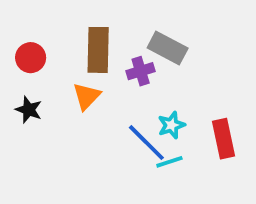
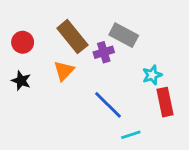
brown rectangle: (98, 50) -> (72, 37), turned -40
cyan star: (171, 125) -> (152, 75), moved
cyan line: (169, 162) -> (131, 135), moved

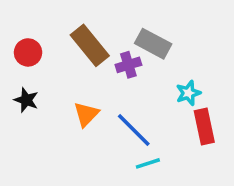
orange triangle: (64, 71) -> (86, 114), moved
cyan line: (131, 135) -> (148, 163), moved

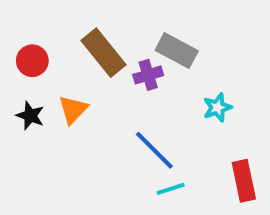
orange triangle: (86, 114) -> (73, 110), moved
red rectangle: (204, 126) -> (244, 181), moved

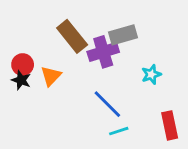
gray rectangle: (177, 51) -> (123, 35), turned -44
red circle: (32, 61) -> (23, 65), moved
purple cross: (148, 75) -> (103, 52), size x1.5

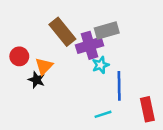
cyan star: (151, 74) -> (101, 65), moved
black star: (21, 80) -> (37, 80), moved
blue line: (107, 104) -> (119, 86), moved, turned 44

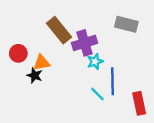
gray rectangle: (107, 31) -> (126, 24), moved, turned 30
orange triangle: (44, 66) -> (42, 63), turned 36
cyan line: (103, 114) -> (97, 94), moved, turned 63

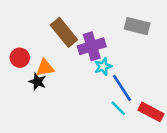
blue line: (112, 81) -> (122, 88), turned -32
cyan line: (97, 94) -> (118, 108), moved
red rectangle: (139, 103) -> (151, 112), turned -50

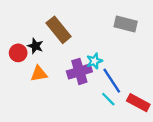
purple cross: (92, 46) -> (79, 71), moved
orange triangle: (45, 68) -> (39, 74), moved
black star: (37, 82) -> (35, 46), moved

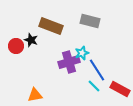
gray rectangle: (126, 24) -> (90, 21), moved
brown rectangle: (59, 30) -> (51, 26), turned -30
orange triangle: (39, 74) -> (35, 95), moved

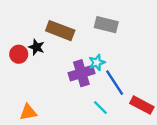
cyan line: (94, 86) -> (100, 107), moved
orange triangle: (35, 95) -> (28, 112), moved

